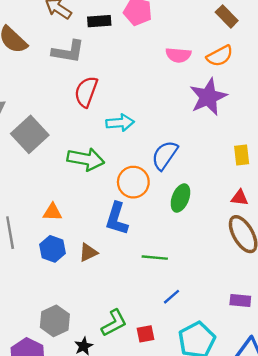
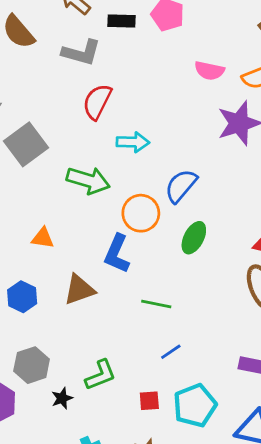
blue hexagon: (52, 249) -> (22, 297), moved
brown triangle: (88, 252) -> (79, 290), size x1.4
red square: (146, 334) -> (149, 401), moved

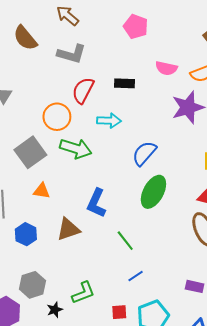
black rectangle: (122, 21) -> (124, 83), moved
gray square: (26, 144) -> (30, 152), moved
orange circle: (141, 213) -> (57, 117), moved
green ellipse: (194, 238) -> (153, 192), size x1.4
green line: (156, 304) -> (125, 241), turned 40

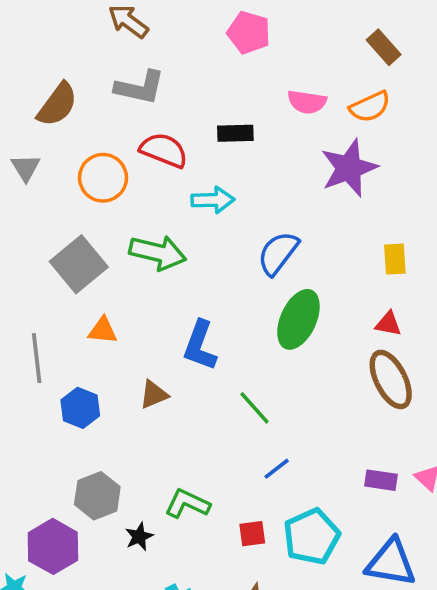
brown semicircle: (25, 38) -> (57, 105), moved, turned -100
red semicircle: (83, 90) -> (164, 150), turned 88
orange circle: (57, 117) -> (103, 178), moved
brown triangle: (68, 229) -> (154, 395), size x0.7
green L-shape: (83, 293) -> (187, 504), turned -130

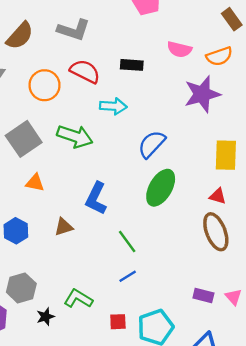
yellow rectangle: (395, 259) -> (226, 155), size x1.5
blue line: (277, 469) -> (128, 276), moved

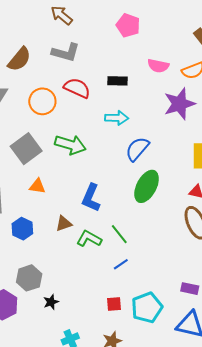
cyan arrow: (113, 106) -> (117, 118), moved
purple rectangle: (203, 295) -> (190, 289), moved
green L-shape: (78, 299) -> (89, 239), moved

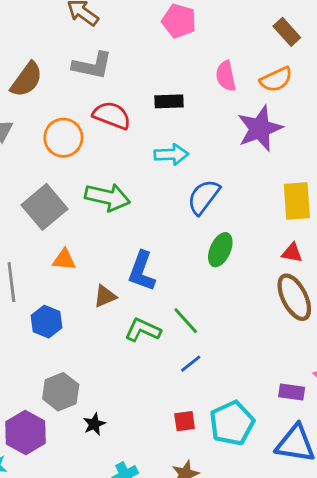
pink semicircle: (158, 66) -> (226, 76), turned 70
green ellipse: (147, 186) -> (220, 250), size x0.7
brown triangle: (64, 224) -> (105, 296), moved

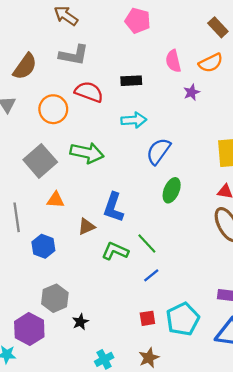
purple star: (260, 129) -> (192, 92), moved, size x0.5

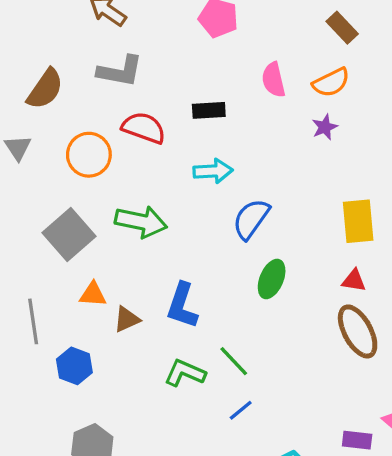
purple star: (192, 92) -> (325, 127), moved
brown triangle: (86, 227) -> (127, 319), moved

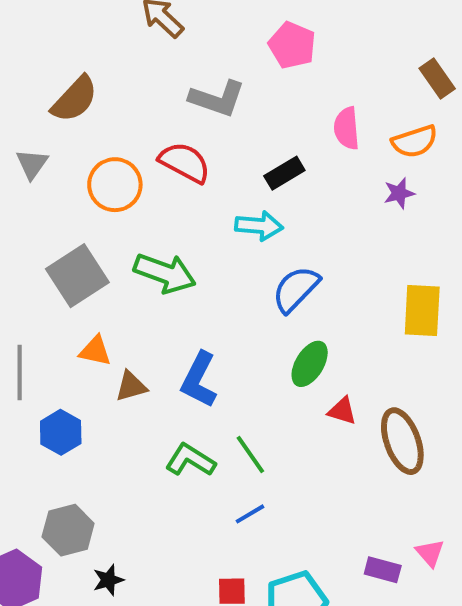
gray L-shape: (120, 71) -> (217, 99), moved
black rectangle: (209, 110) -> (284, 173), moved, turned -36
red triangle: (354, 281) -> (342, 411), moved

